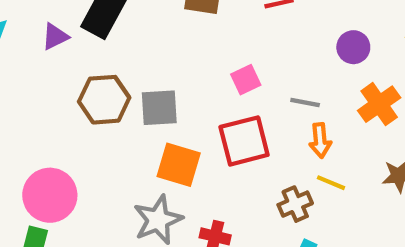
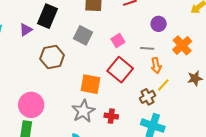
purple circle: (353, 47) -> (159, 24), moved
gray square: (159, 108) -> (83, 35), moved, turned 36
red square: (244, 141) -> (120, 70), turned -30
yellow line: (331, 183) -> (163, 85), turned -64

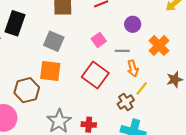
pink square: (118, 41) -> (99, 40), moved
brown hexagon: (52, 57) -> (27, 90), moved
orange square: (90, 84) -> (50, 71), moved

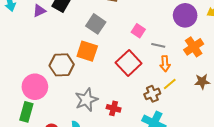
purple circle: (133, 24) -> (185, 15), moved, size x1.5
pink square: (99, 40) -> (138, 31), turned -32

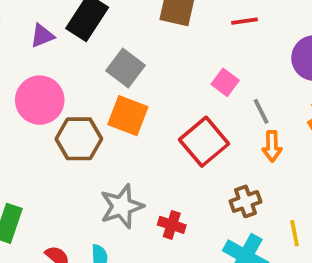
gray square: (96, 24) -> (125, 68), moved
gray line: (158, 45) -> (261, 111), turned 48
yellow line: (170, 84) -> (295, 233), moved, turned -64
pink circle: (35, 87) -> (40, 100), moved

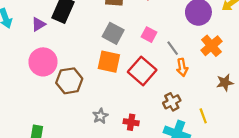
gray square: (125, 68) -> (113, 33), moved
orange square: (128, 116) -> (109, 62), moved
gray star: (122, 206) -> (100, 116), size x0.6

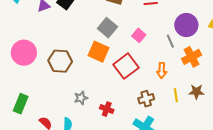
gray line: (173, 48) -> (170, 41), moved
pink circle: (43, 62) -> (24, 53), moved
yellow line: (203, 116) -> (176, 95), moved

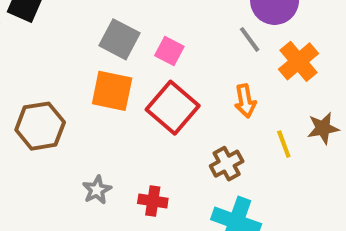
pink square: (139, 35) -> (169, 51), moved

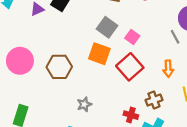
red cross: (153, 201) -> (131, 115), moved

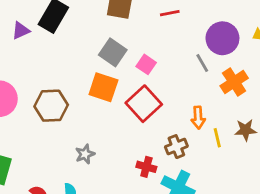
orange arrow: (168, 69) -> (198, 118), moved

